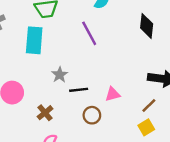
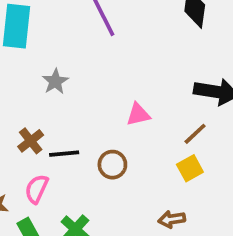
black line: (79, 90) -> (64, 154), moved
brown circle: (92, 115) -> (112, 165), moved

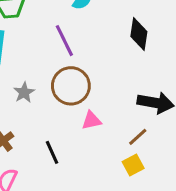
black line: (64, 154) -> (52, 152), moved, turned 70
brown circle: (112, 165) -> (71, 86), moved, size x1.6

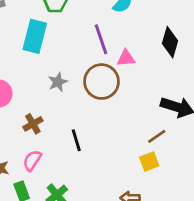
pink triangle: (92, 120) -> (126, 58), moved

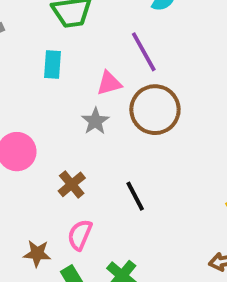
cyan rectangle: (35, 36) -> (52, 64), size x0.6
pink triangle: (126, 58) -> (109, 83), moved

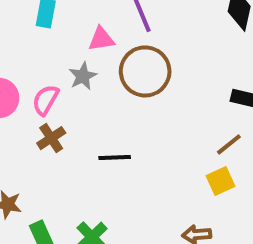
black line: (135, 196) -> (115, 157), turned -72
pink semicircle: (80, 235) -> (46, 100), moved

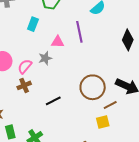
brown circle: (145, 71) -> (93, 87), moved
black line: (115, 157) -> (53, 101), turned -35

